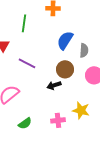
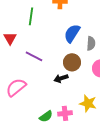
green semicircle: (25, 123) -> (46, 116), moved

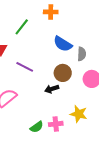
green line: (31, 16) -> (22, 27), turned 30
blue semicircle: (72, 33) -> (63, 44), turned -90

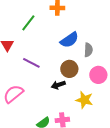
blue semicircle: (63, 44) -> (69, 40), turned -66
yellow star: (79, 114) -> (84, 100), moved

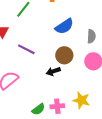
gray semicircle: (88, 50) -> (91, 36), moved
yellow star: (84, 100) -> (81, 100), moved

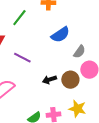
gray semicircle: (91, 36) -> (79, 52), moved, turned 32
brown circle: (64, 55) -> (70, 80), moved

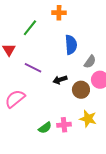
blue semicircle: (60, 35) -> (71, 45), turned -60
black arrow: (49, 80) -> (60, 80), moved

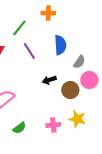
purple line: (33, 68) -> (29, 51), moved, turned 30
green semicircle: (45, 128) -> (19, 128), moved

